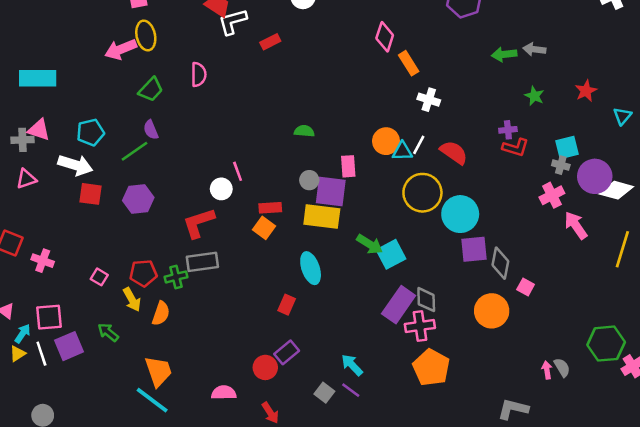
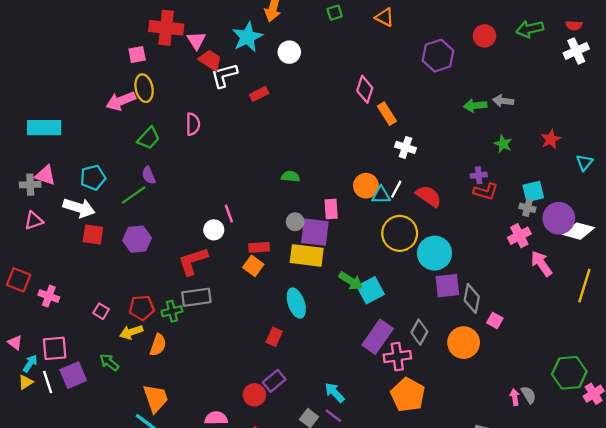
yellow arrow: (132, 300) -> (131, 332), turned 100
gray diamond: (426, 300) -> (419, 332), moved, turned 30

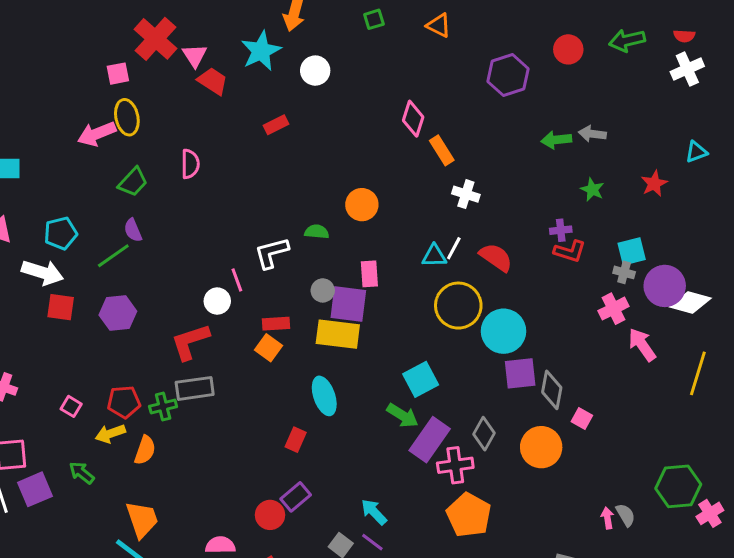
red cross: (166, 28) -> (156, 39), turned 36
white L-shape: (224, 75) -> (272, 253), moved
cyan triangle: (584, 162) -> (696, 152), moved, turned 30
orange circle: (366, 186) -> (362, 205), moved
green arrow: (351, 281) -> (403, 416), moved

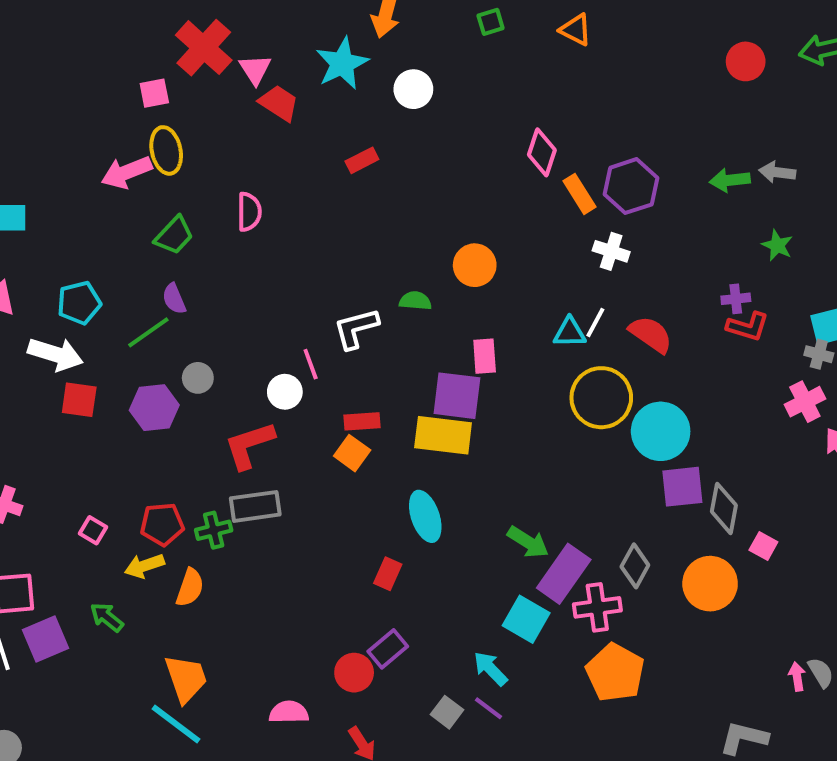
purple hexagon: (508, 75) -> (631, 186), moved
gray circle: (323, 290) -> (198, 378), moved
cyan square: (421, 379) -> (526, 619), moved, turned -32

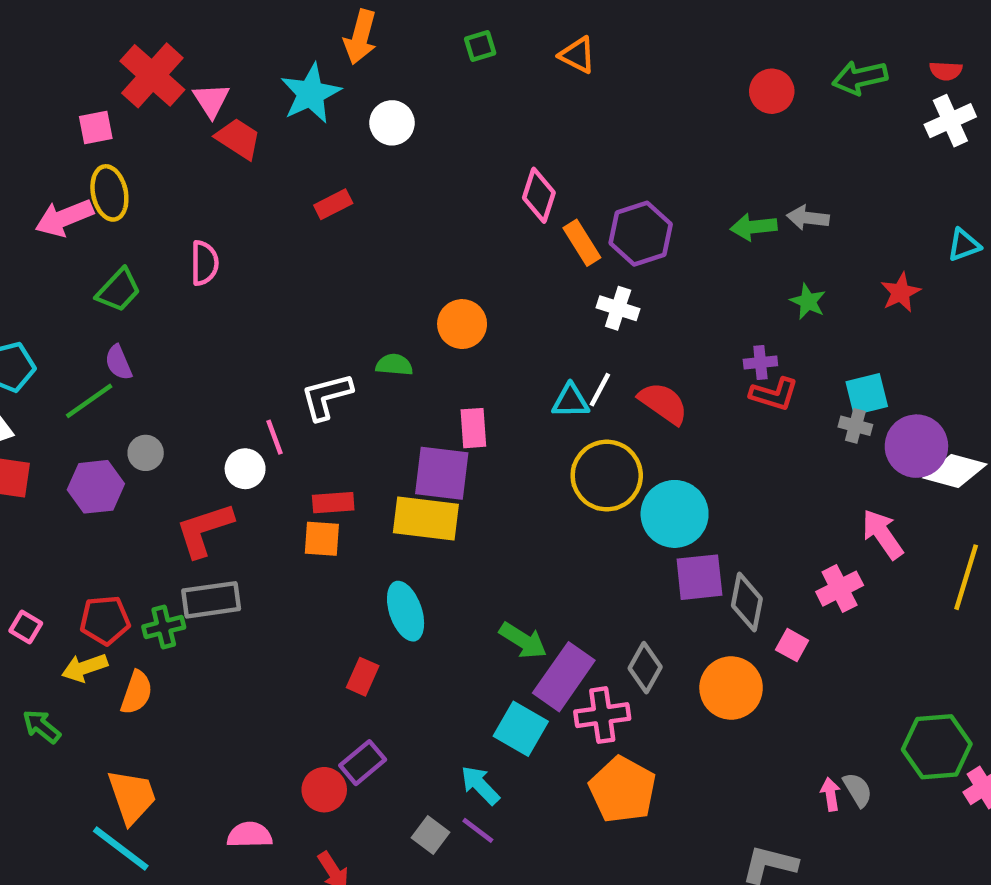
pink cross: (805, 402) -> (840, 589), moved
orange square: (352, 453) -> (322, 539), turned -32

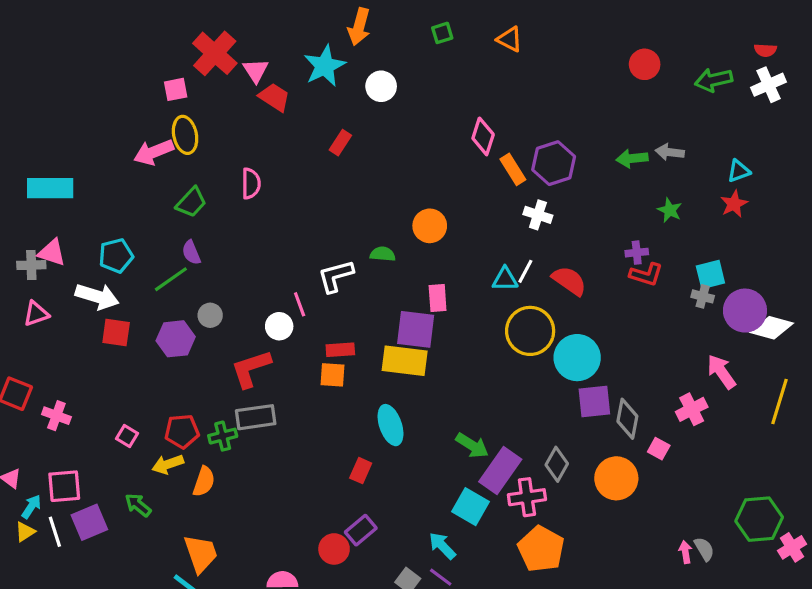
green arrow: (860, 78) -> (714, 80), moved
red rectangle: (333, 204) -> (340, 143), turned -30
cyan triangle: (964, 245) -> (739, 171), moved

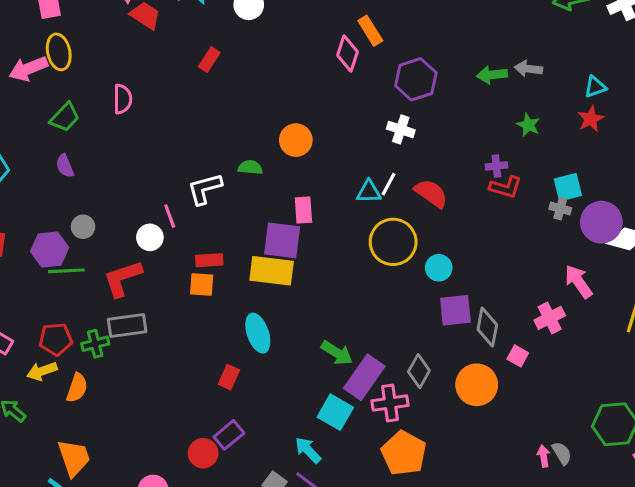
orange rectangle: (513, 169) -> (370, 31), moved
green line: (171, 279) -> (66, 271), moved, turned 32
cyan circle: (577, 358) -> (439, 268), size x0.6

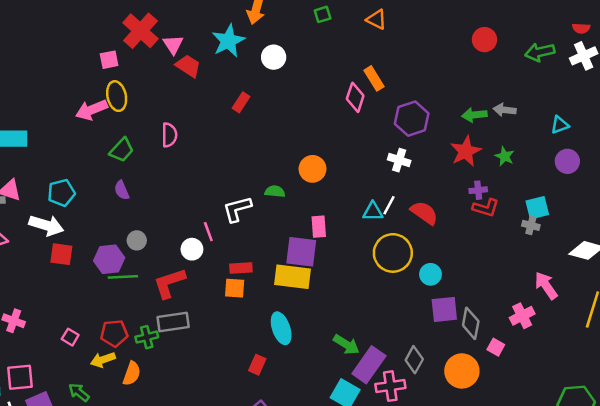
red star: (591, 119) -> (466, 151), moved, size x1.4
purple circle: (601, 222) -> (567, 161), moved, size x0.7

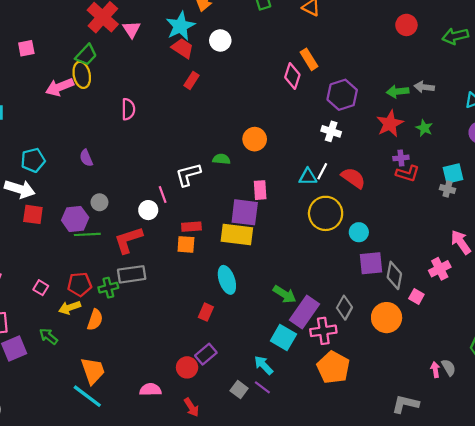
pink square: (109, 60) -> (26, 48), moved
red trapezoid: (188, 66) -> (183, 48), moved
green trapezoid: (122, 150) -> (86, 55), moved

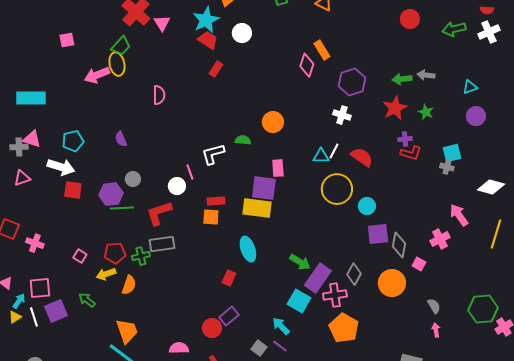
gray semicircle: (449, 367) -> (434, 306), moved

